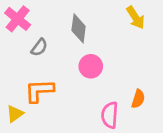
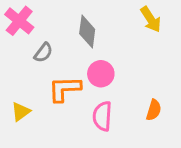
orange L-shape: (39, 91) -> (65, 89), moved
yellow triangle: (15, 114) -> (21, 112), moved
pink semicircle: (110, 115) -> (102, 116), moved

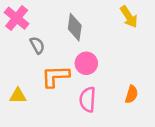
gray semicircle: (43, 53) -> (37, 45), turned -66
yellow triangle: (21, 112) -> (18, 96), turned 36

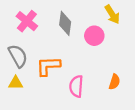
pink cross: (17, 18) -> (27, 21), moved
gray semicircle: (37, 45) -> (18, 56), moved, size x1.5
pink circle: (86, 63) -> (94, 36), moved

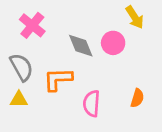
gray diamond: (65, 23) -> (81, 46), moved, turned -30

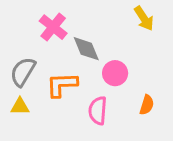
pink cross: (32, 25) -> (53, 27), moved
pink circle: (113, 43) -> (115, 73), moved
gray semicircle: (22, 67) -> (23, 72), turned -120

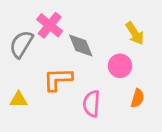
yellow arrow: (144, 18) -> (135, 33), moved
gray semicircle: (23, 72) -> (21, 44), moved
pink circle: (115, 73) -> (120, 66), moved

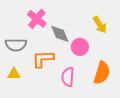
gray semicircle: (21, 44) -> (16, 45), moved, turned -120
pink circle: (120, 66) -> (80, 47), moved
orange semicircle: (138, 98) -> (102, 73), size x1.6

